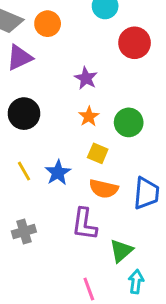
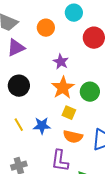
orange circle: (48, 24) -> (46, 28), moved
orange star: (89, 117) -> (63, 88), size x1.6
blue star: (58, 173) -> (42, 126), turned 30

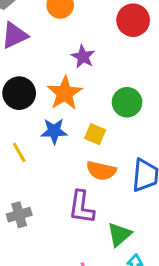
orange star: (63, 88) -> (65, 93), moved
blue star: (42, 126) -> (54, 131), moved

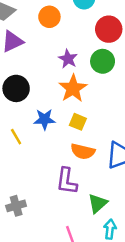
orange star: (65, 93) -> (73, 88), moved
green circle: (127, 102) -> (103, 61), moved
gray cross: (19, 215) -> (16, 206), moved

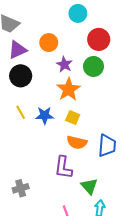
orange circle: (49, 17) -> (49, 43), moved
black circle: (16, 88) -> (21, 76), moved
yellow line: (16, 137) -> (21, 112), moved
green triangle: (98, 203) -> (89, 186), turned -30

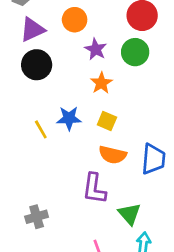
orange star: (69, 89) -> (101, 83), size x0.7
yellow line: (21, 112) -> (41, 129), moved

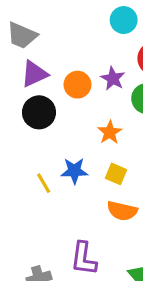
orange circle: (75, 20) -> (77, 85), moved
purple star: (96, 49) -> (113, 78), moved
purple L-shape: (94, 189) -> (84, 259), moved

